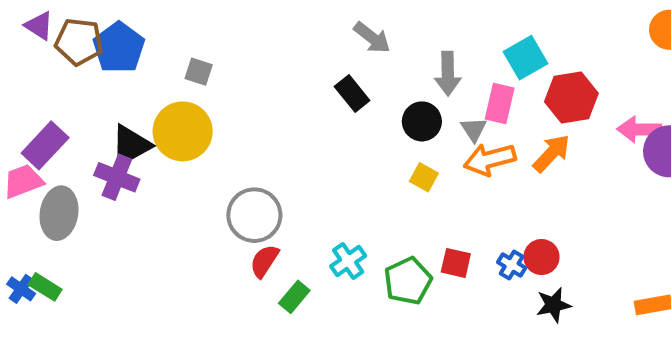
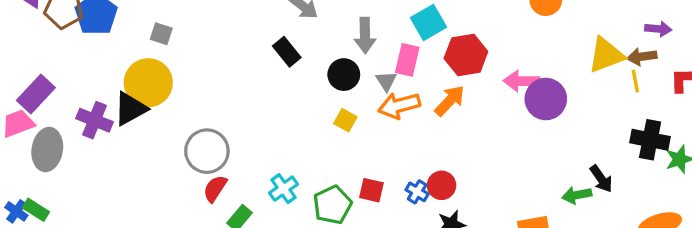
black triangle: (131, 145) -> (130, 109), moved

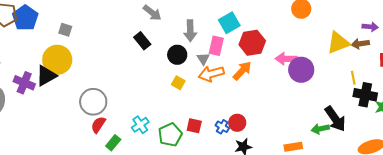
yellow line: (635, 81) -> (353, 78), moved
black arrow: (601, 179) -> (335, 119), size x1.5

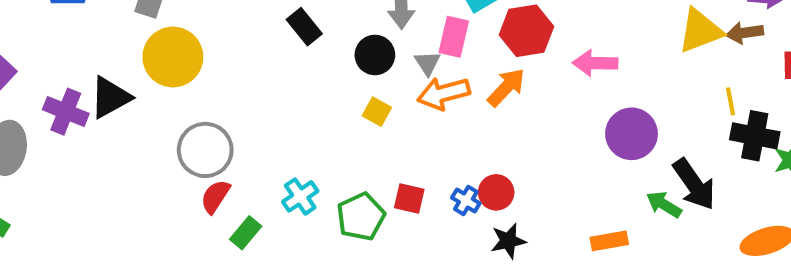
yellow circle: (57, 60) -> (173, 57), moved
purple circle: (301, 70) -> (632, 134), moved
green arrow: (320, 129) -> (664, 204), turned 42

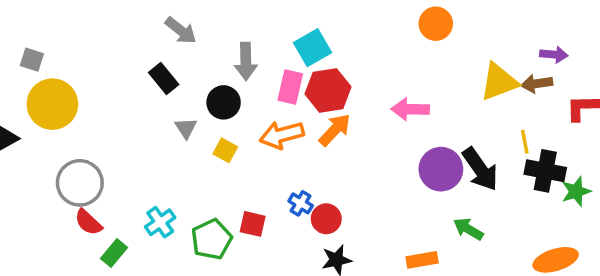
red hexagon: (526, 31) -> (328, 90), moved
gray triangle: (427, 63) -> (186, 128), moved
black arrow: (694, 184) -> (480, 169), moved
red semicircle: (215, 196) -> (88, 222), turned -80
blue cross: (466, 200) -> (301, 203), moved

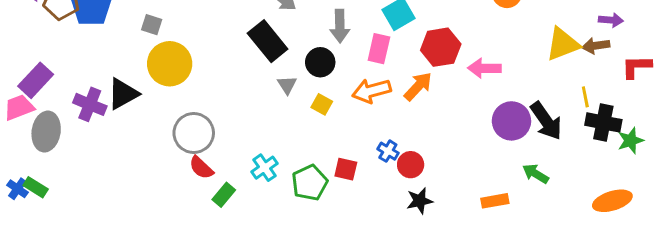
black rectangle: (164, 78) -> (268, 41), size x1.5
red hexagon: (328, 90) -> (441, 47), moved

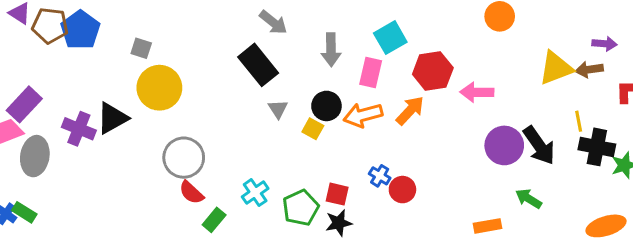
black circle: (320, 62) -> (326, 106), moved
black star: (420, 201) -> (339, 223), moved

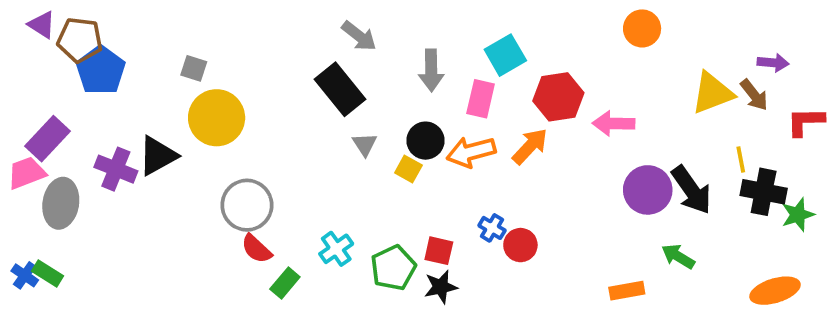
blue pentagon: (80, 30) -> (101, 70), moved
brown arrow: (589, 70) -> (754, 95), turned -120

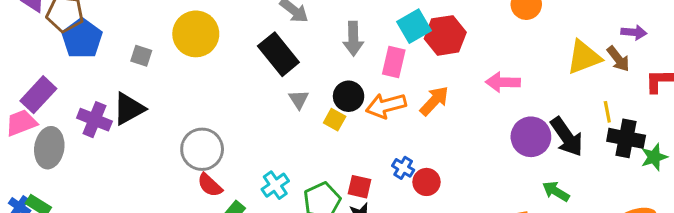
gray square: (194, 68) -> (141, 56), moved
red hexagon: (558, 97) -> (445, 35), moved
yellow circle: (217, 118) -> (196, 34), moved

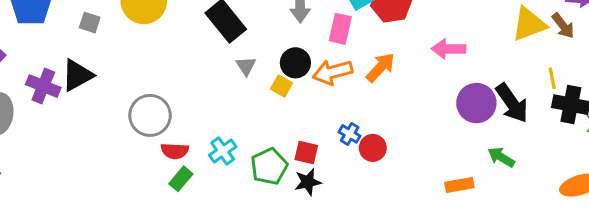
red semicircle: (210, 185) -> (175, 151), moved, turned -40

